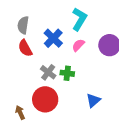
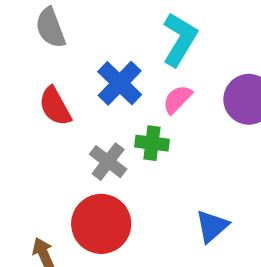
gray semicircle: (23, 25) -> (50, 28), moved, turned -30
green cross: (67, 73) -> (152, 143), moved

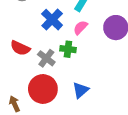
red semicircle: (55, 106) -> (20, 48), moved, turned -36
blue triangle: (212, 226) -> (80, 90), moved

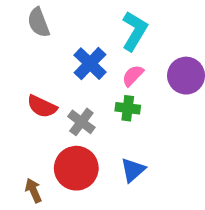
green cross: (68, 49) -> (128, 108), moved

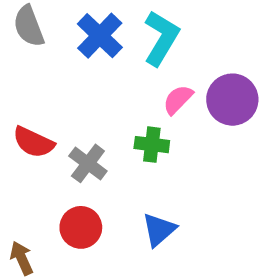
blue cross: (90, 64) -> (100, 36), moved
pink semicircle: (133, 76) -> (178, 100), moved
red circle: (76, 168) -> (81, 227), size x0.7

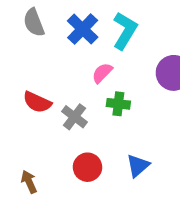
pink semicircle: (178, 100) -> (102, 73), moved
red circle: (81, 227) -> (87, 167), moved
blue triangle: (159, 230) -> (138, 166), moved

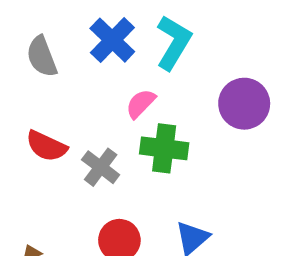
gray semicircle: (34, 23) -> (42, 57), moved
green cross: (118, 104) -> (164, 148), size x1.4

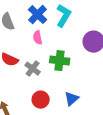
pink semicircle: (141, 104) -> (38, 38), moved, turned -56

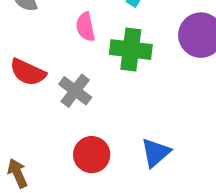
green cross: (60, 61) -> (131, 50), moved

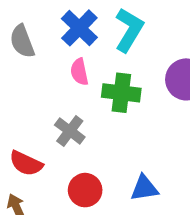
red semicircle: (28, 72) -> (26, 163), moved
blue triangle: (156, 153) -> (144, 188), turned 32

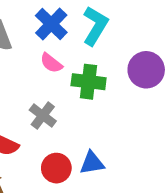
pink semicircle: (79, 72) -> (51, 63), turned -40
blue triangle: (144, 188) -> (92, 163), moved

